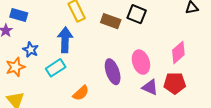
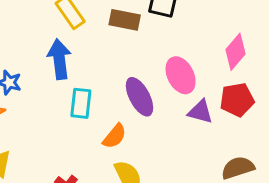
cyan rectangle: (56, 68) -> (81, 103), moved, turned -42
orange semicircle: (81, 93) -> (115, 136), moved

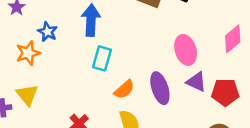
purple ellipse: (140, 97) -> (160, 88), moved
red pentagon: (237, 100) -> (225, 92), moved

